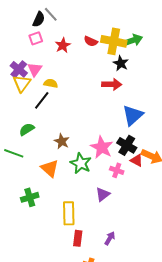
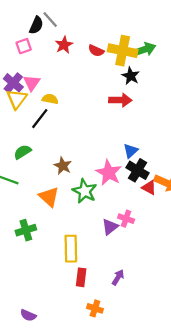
pink square: (36, 38) -> (24, 46), moved
red star: (63, 45) -> (64, 45), moved
blue triangle: (133, 115) -> (131, 151), moved, size x0.6
pink cross: (117, 170) -> (126, 219), moved

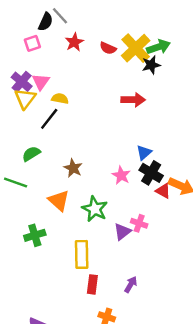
yellow cross: (123, 51) -> (136, 48), turned 36
black star: (131, 76) -> (151, 65), moved, turned 30
pink star: (109, 173) -> (121, 175), size x0.7
green star: (85, 191) -> (95, 209), moved

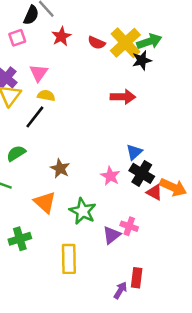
pink triangle: (41, 82) -> (39, 73), moved
red rectangle: (92, 284) -> (137, 278), moved

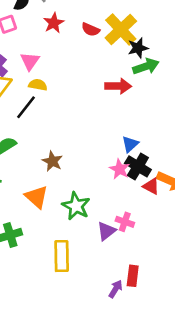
green arrow: (149, 41) -> (146, 66), moved
pink star: (110, 176) -> (120, 169), moved

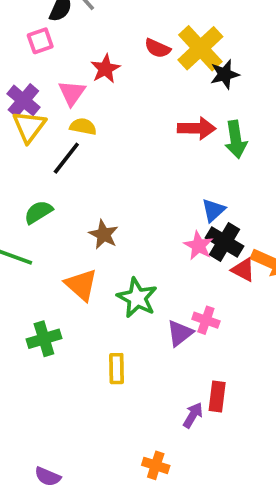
red star: (54, 23) -> (105, 69), moved
green arrow: (146, 66) -> (236, 140), moved, turned 100
yellow rectangle: (62, 256) -> (117, 369), size x0.7

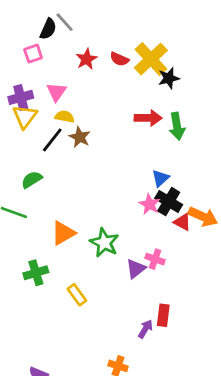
red star: (105, 69) -> (86, 59), moved
purple cross: (23, 100) -> (21, 97), turned 35
brown star: (104, 234) -> (80, 137), moved
orange triangle: (81, 285) -> (63, 233), turned 48
yellow rectangle: (117, 369) -> (77, 295), moved, turned -35

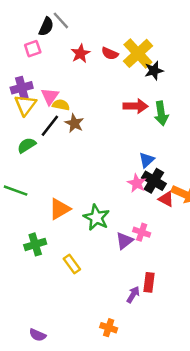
pink triangle: (56, 92) -> (50, 96), moved
green semicircle: (32, 180) -> (27, 145), moved

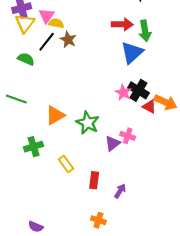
green semicircle: (27, 145) -> (26, 59), turned 56
blue triangle: (147, 160) -> (132, 53), moved, size x1.6
red rectangle: (149, 282) -> (94, 180), moved

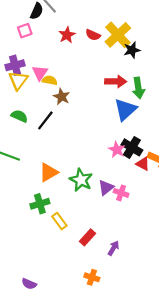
black line: (47, 42) -> (45, 120), moved
purple triangle: (112, 143) -> (106, 188), moved
green cross: (34, 147) -> (40, 204), moved
red rectangle: (94, 180) -> (88, 237), turned 35

